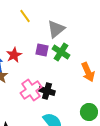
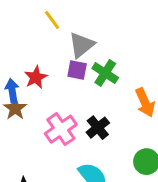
gray triangle: (56, 29) -> (82, 45), moved
black cross: (47, 91) -> (98, 128), moved, turned 35

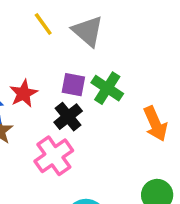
gray triangle: (82, 45) -> (88, 31), moved, turned -40
black cross: (98, 128) -> (68, 117), moved

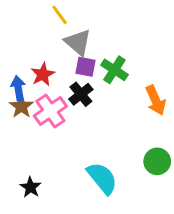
gray triangle: (88, 31) -> (78, 42), moved
pink cross: (54, 156) -> (50, 111), moved

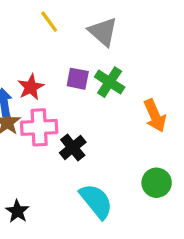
gray triangle: (78, 42) -> (103, 32), moved
black cross: (81, 94) -> (73, 147), moved
pink cross: (50, 111) -> (39, 127), turned 32

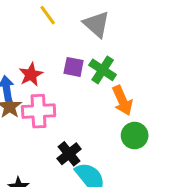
orange arrow: (155, 116) -> (122, 100), moved
black cross: (73, 147) -> (69, 154), moved
green circle: (157, 183) -> (135, 136), moved

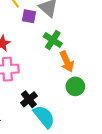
purple square: (74, 67) -> (29, 16), moved

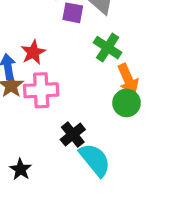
green circle: (75, 86) -> (127, 103), moved

